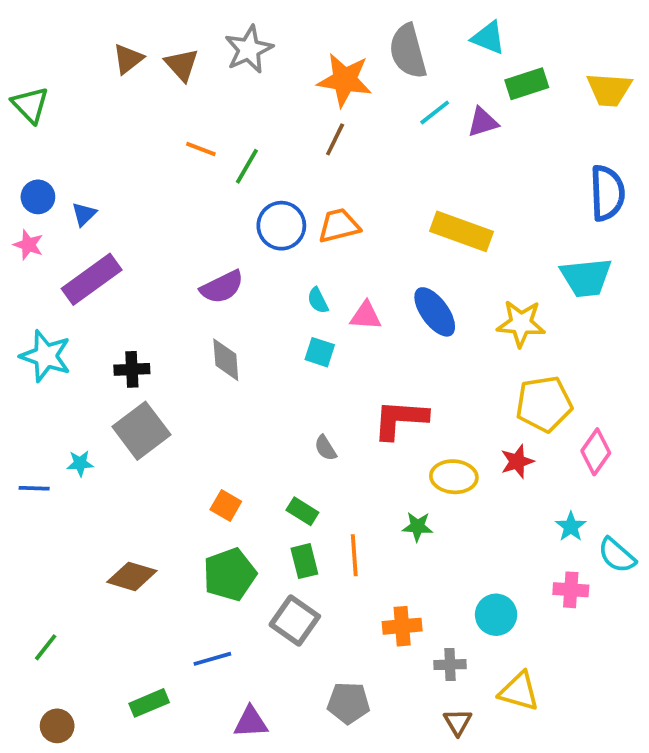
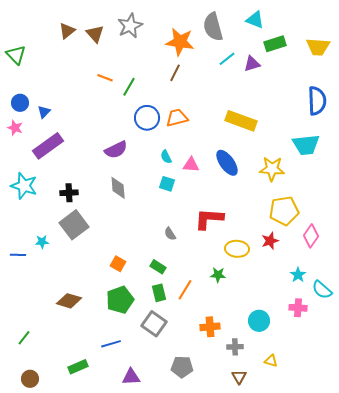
orange line: (354, 555) -> (185, 290), turned 35
yellow triangle: (519, 691) -> (271, 361), size x0.6

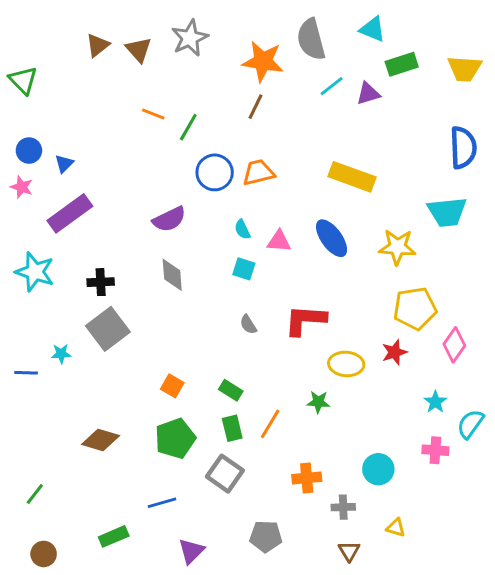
gray semicircle: (170, 234) -> (248, 324), moved
cyan semicircle: (322, 290) -> (470, 424), turned 85
purple triangle: (131, 377) -> (191, 551), turned -42

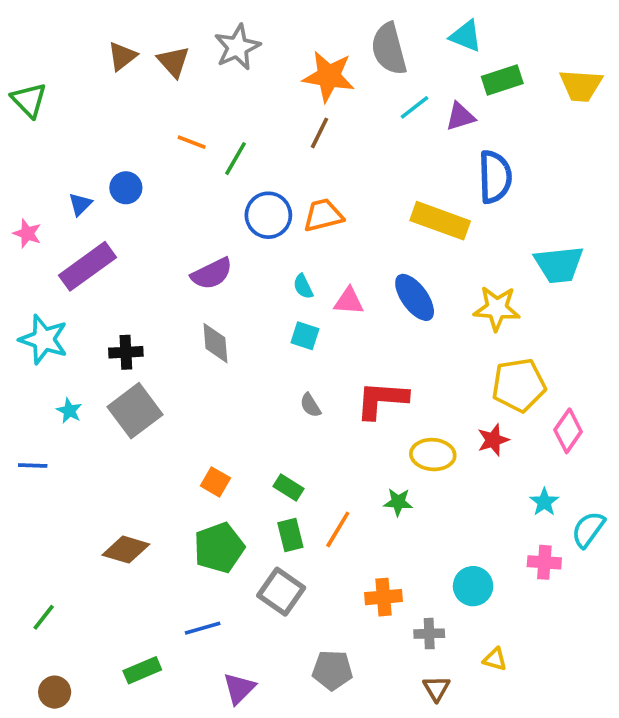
blue semicircle: (463, 148) -> (495, 177), moved
blue circle: (29, 151) -> (126, 188), moved
cyan star: (61, 354) -> (69, 411), moved, turned 30

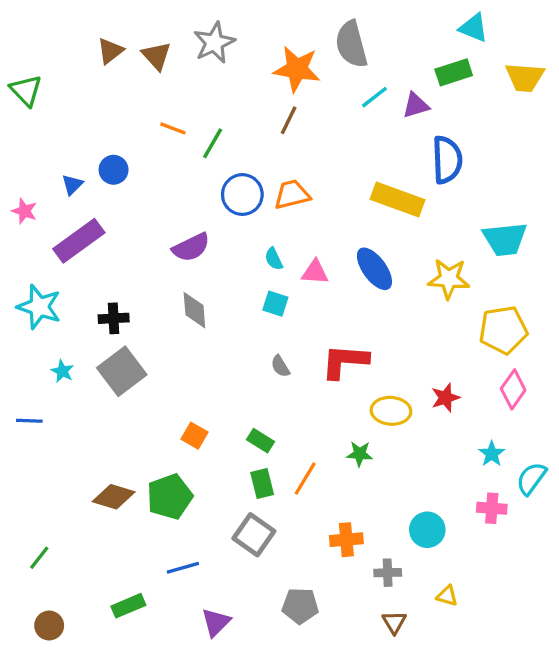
cyan triangle: (466, 36) -> (474, 28), moved
yellow pentagon: (519, 385) -> (503, 330), moved
green pentagon: (219, 548) -> (170, 497), moved

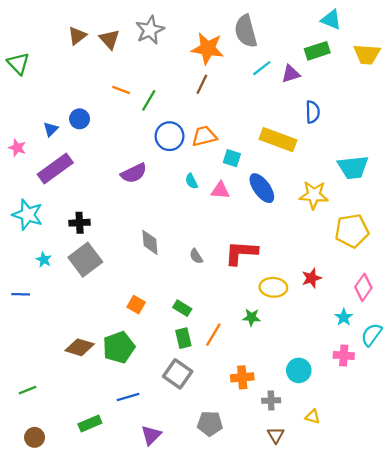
blue semicircle: (447, 160) -> (313, 112), size x0.7
cyan square: (275, 304) -> (232, 158), moved
gray diamond: (194, 310) -> (150, 242), moved
pink diamond: (513, 389) -> (363, 287), moved
green line: (39, 558) -> (28, 390), turned 30

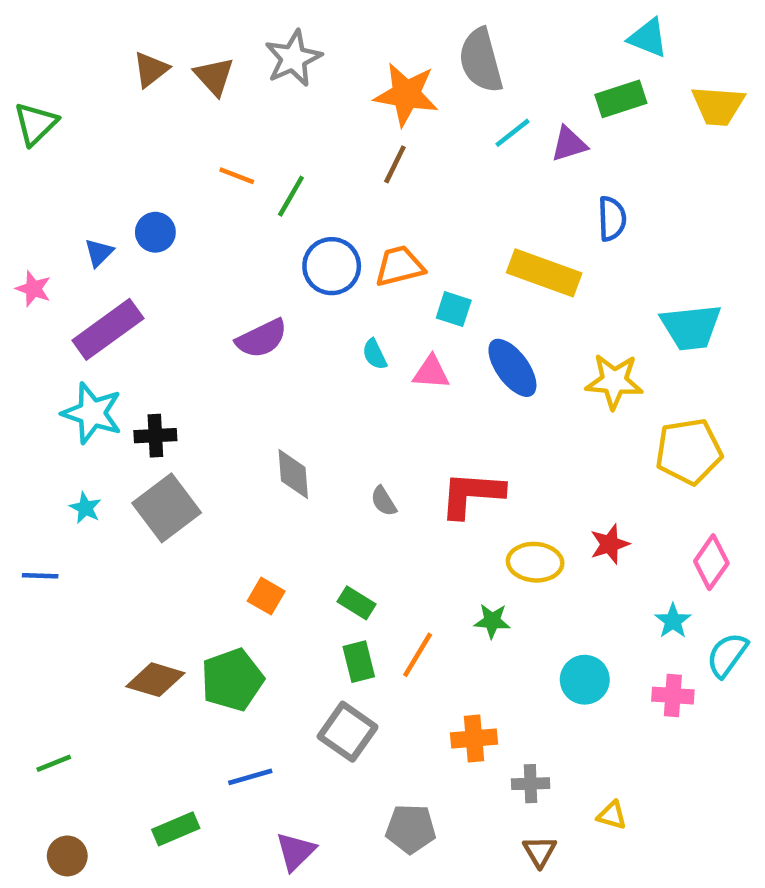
green triangle: (18, 63) -> (36, 124), turned 30
cyan star: (28, 215) -> (92, 413), moved
cyan circle: (299, 370) -> (585, 680), moved

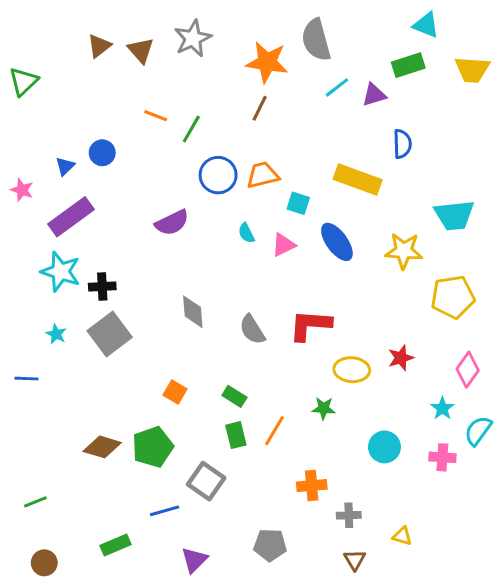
pink triangle: (431, 372) -> (283, 245), turned -30
gray semicircle: (384, 501) -> (252, 330), size x1.5
gray square: (347, 732) -> (206, 481), moved

